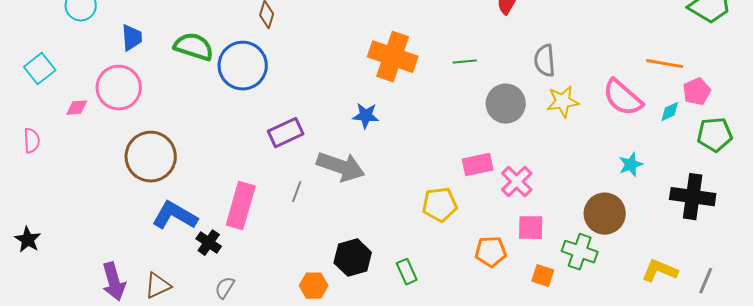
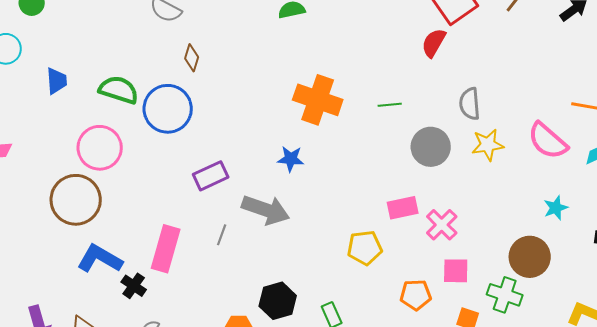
pink circle: (119, 88) -> (100, 148), moved

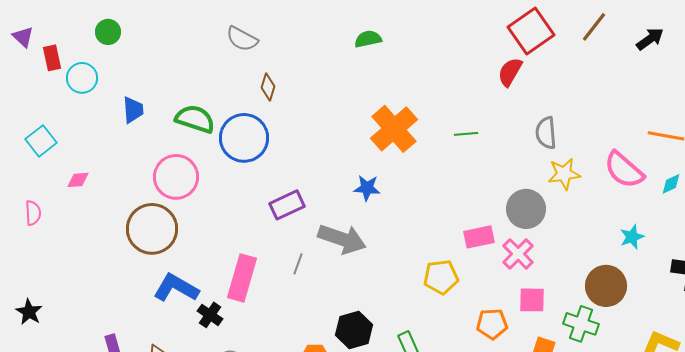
orange cross: (318, 100) -> (394, 129), turned 30
gray circle: (431, 147) -> (526, 209), moved

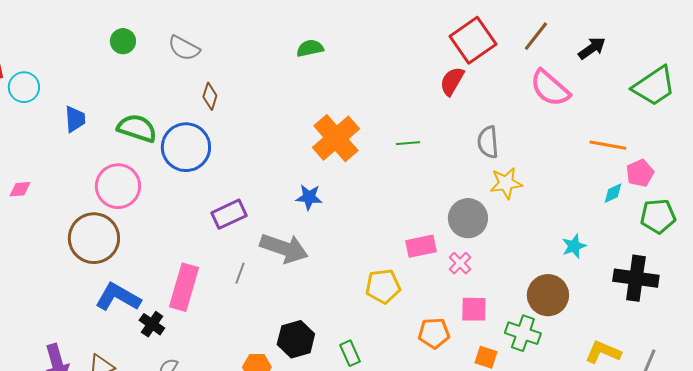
green circle: (108, 32) -> (123, 41), moved
pink semicircle: (624, 170) -> (550, 88), moved
pink cross: (518, 254) -> (460, 263), size x0.7

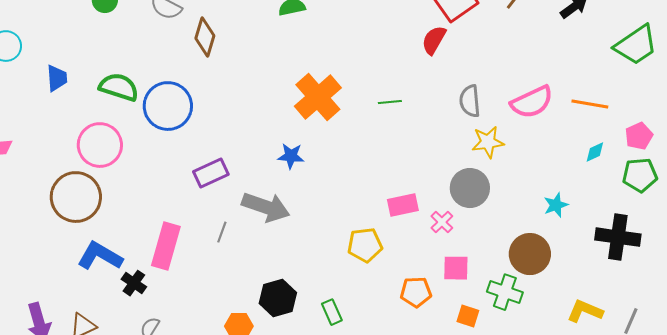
pink semicircle: (550, 88) -> (532, 102), moved, turned -66
brown diamond: (210, 96) -> (205, 37), moved, size x1.4
pink pentagon: (640, 173) -> (639, 136), moved
gray circle: (468, 218) -> (470, 188), moved

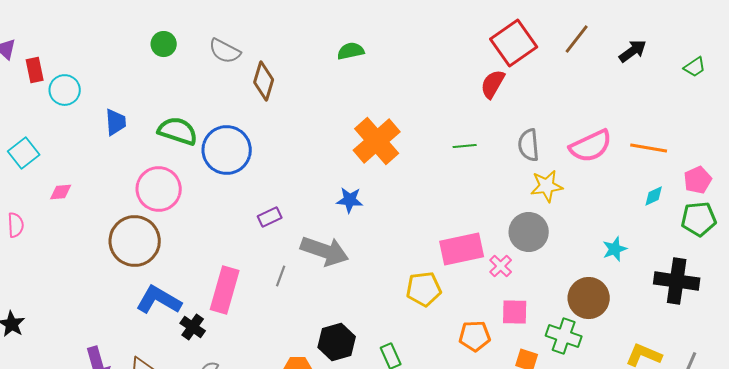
green trapezoid: (636, 45) -> (695, 67), moved, size x0.5
green line: (390, 102) -> (465, 146), moved
purple rectangle: (211, 173) -> (270, 217), size x0.7
pink rectangle: (403, 205) -> (462, 249), size x1.4

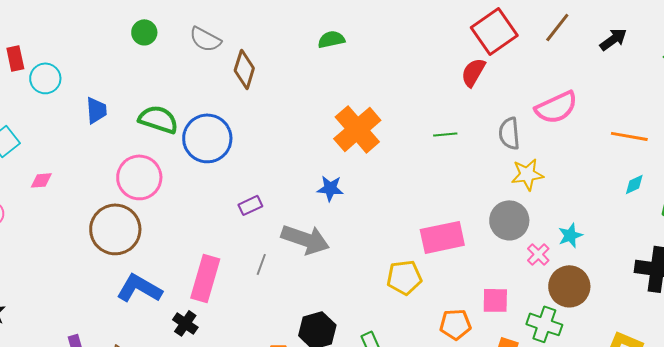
pink semicircle: (591, 146) -> (556, 107), moved
cyan star: (615, 249) -> (570, 235), moved
pink cross: (501, 266) -> (538, 254), moved
black cross: (193, 327) -> (185, 323), moved

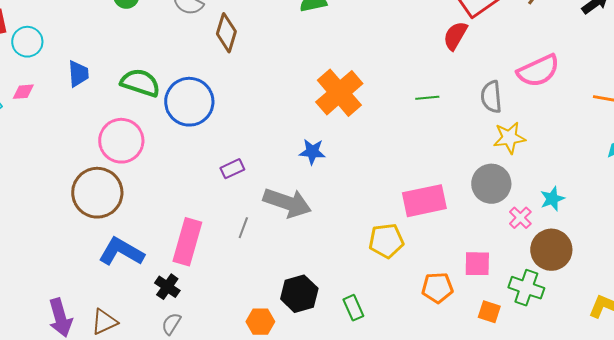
pink diamond: (41, 180) -> (23, 92), moved

